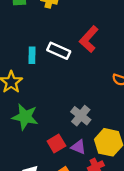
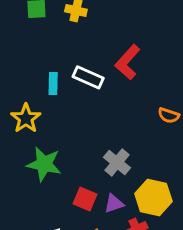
red square: (56, 143) -> (85, 199), turned -36
purple triangle: (78, 147) -> (114, 204), turned -42

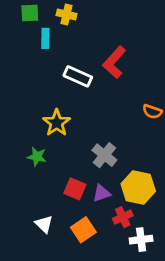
cyan rectangle: (53, 83) -> (45, 38), moved
yellow star: (26, 118) -> (57, 123), moved
green star: (44, 164) -> (37, 157), size x0.6

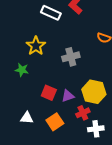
gray cross: (104, 155) -> (71, 57), moved, turned 36
white triangle: (44, 224) -> (27, 118), turned -40

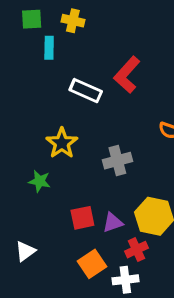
red square: (49, 93) -> (82, 218), turned -35
white triangle: (27, 118) -> (25, 251), moved, turned -40
white cross: (96, 129) -> (125, 280), moved

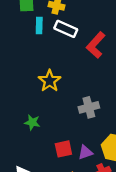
white rectangle: (86, 91) -> (66, 29), moved
yellow star: (62, 143) -> (50, 81), moved

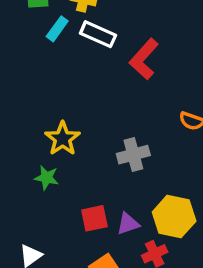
cyan rectangle: (39, 25) -> (57, 29), turned 35
yellow star: (50, 81) -> (63, 139), moved

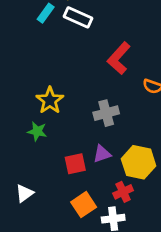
red L-shape: (144, 59) -> (119, 58), moved
purple triangle: (128, 224) -> (102, 154), moved

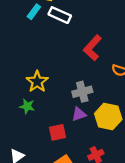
purple triangle: (102, 154) -> (79, 114), moved
yellow hexagon: (139, 162) -> (108, 117), moved

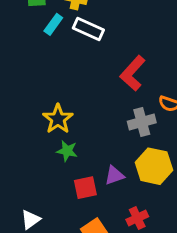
gray cross: (82, 92) -> (142, 122), moved
green star: (27, 106) -> (67, 151), moved
purple triangle: (79, 114) -> (114, 175), moved

